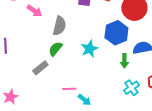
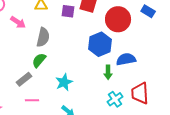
cyan star: (89, 49) -> (64, 82), moved
pink line: (69, 89) -> (32, 100), moved

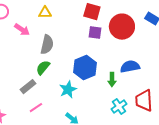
purple square: (68, 11) -> (95, 33), moved
blue hexagon: (100, 44) -> (85, 68), moved
pink line: (32, 100) -> (36, 108), turned -32

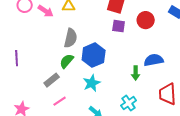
red circle: (122, 27) -> (146, 20), size x0.7
pink arrow: (22, 30) -> (46, 11), moved
blue hexagon: (85, 68) -> (94, 55), moved
cyan cross: (119, 107) -> (129, 103), moved

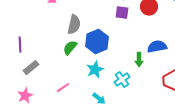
gray rectangle: (52, 80) -> (31, 68), moved
cyan cross: (129, 103) -> (122, 80), moved

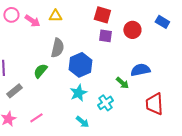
green semicircle: (70, 48) -> (40, 71), moved
green arrow: (139, 60) -> (122, 83), turned -48
pink line: (63, 88) -> (36, 118), moved

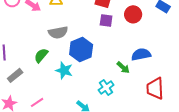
gray semicircle: (57, 48) -> (58, 32), turned 66
cyan star: (78, 93) -> (64, 70), moved, turned -30

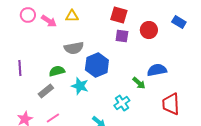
green semicircle: (41, 55) -> (57, 71), turned 35
gray rectangle: (15, 75) -> (46, 91), moved

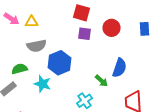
yellow triangle: (72, 16) -> (32, 22), moved
blue rectangle: (179, 22) -> (144, 29), moved, turned 56
blue semicircle: (157, 70) -> (120, 68), turned 120

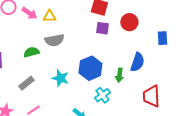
blue rectangle: (144, 29) -> (162, 38), moved
blue hexagon: (60, 63) -> (90, 68), moved
green semicircle: (20, 69) -> (31, 52), moved
green arrow: (102, 81) -> (119, 75), turned 56

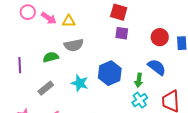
red circle: (129, 22) -> (160, 37), moved
blue semicircle: (137, 62) -> (157, 67), turned -72
cyan cross: (102, 95) -> (140, 100), moved

